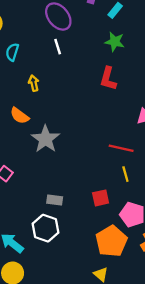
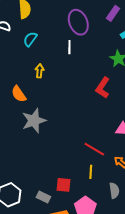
gray rectangle: (55, 200) -> (43, 197), moved

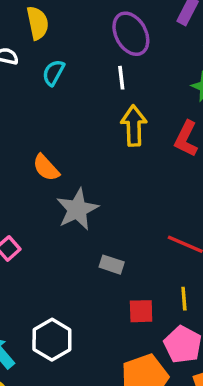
yellow arrow: (39, 71) -> (134, 126), moved, size x1.6
yellow line: (91, 172) -> (184, 299), moved
gray rectangle: (43, 197) -> (112, 265), moved

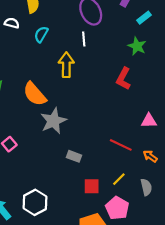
yellow arrow: (134, 126) -> (66, 65), moved
orange semicircle: (46, 168) -> (35, 94), size x1.4
yellow line: (184, 299) -> (119, 179), turned 48

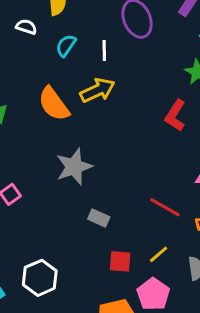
white line: (84, 39) -> (104, 51), moved
yellow arrow: (66, 65) -> (98, 90), turned 60
orange semicircle: (35, 94) -> (54, 104), moved

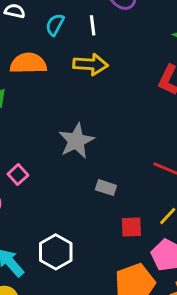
yellow arrow: (98, 90) -> (91, 64), turned 36
orange semicircle: (54, 104) -> (28, 63), moved, turned 132

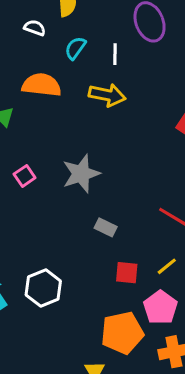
pink square: (18, 175) -> (25, 176), moved

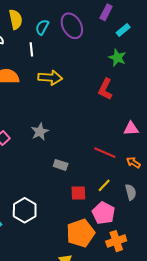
cyan semicircle: (75, 48) -> (42, 27), moved
white line: (115, 54) -> (31, 49), moved
gray star: (81, 174) -> (40, 132), size x0.7

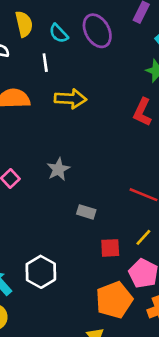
cyan semicircle: (42, 27) -> (59, 33), turned -70

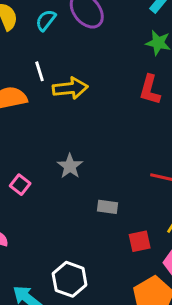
cyan semicircle: (59, 33) -> (46, 20), turned 90
white line: (45, 63) -> (40, 71), moved

